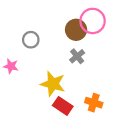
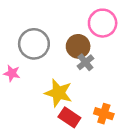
brown circle: (76, 30) -> (78, 46), moved
gray circle: (31, 40) -> (34, 44), size x1.6

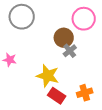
gray circle: (34, 44) -> (22, 17), moved
orange cross: (104, 114) -> (85, 93), turned -35

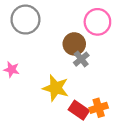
red rectangle: (57, 96) -> (79, 110), moved

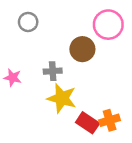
gray circle: (25, 20) -> (28, 22), size x0.6
gray cross: (81, 59) -> (53, 71), moved, turned 35

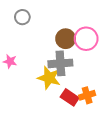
pink circle: (108, 25) -> (86, 39), moved
gray cross: (53, 71) -> (60, 63), moved, size x1.6

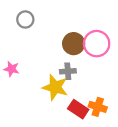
gray cross: (60, 63) -> (68, 71), size x0.6
orange cross: (87, 95) -> (98, 107), turned 35

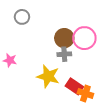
gray cross: (68, 71) -> (64, 54), moved
red rectangle: (78, 109) -> (74, 86), moved

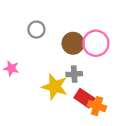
gray circle: (22, 17) -> (36, 30), moved
gray cross: (64, 54) -> (74, 74), moved

